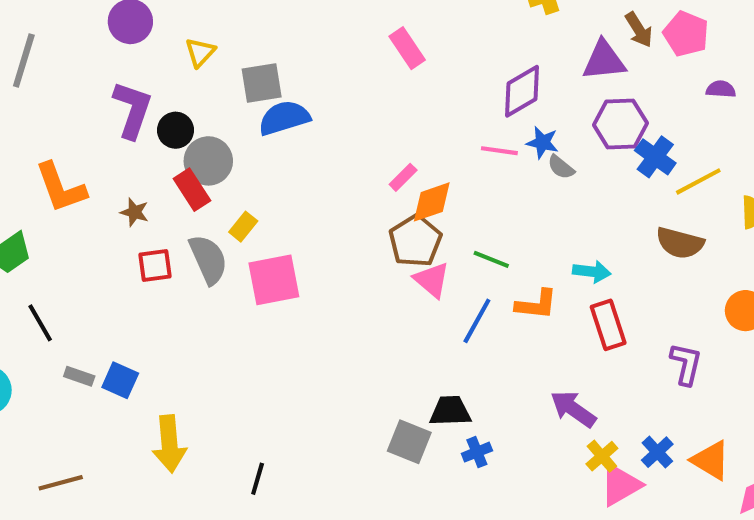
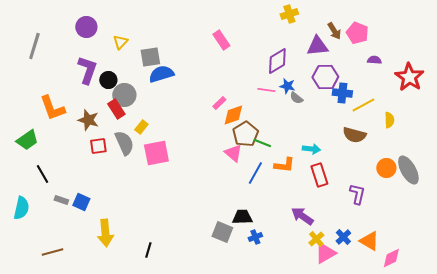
blue cross: (655, 157) -> (342, 93), turned -30
brown star: (135, 212) -> (88, 120), size x1.5
brown pentagon: (415, 241) -> (245, 134), moved

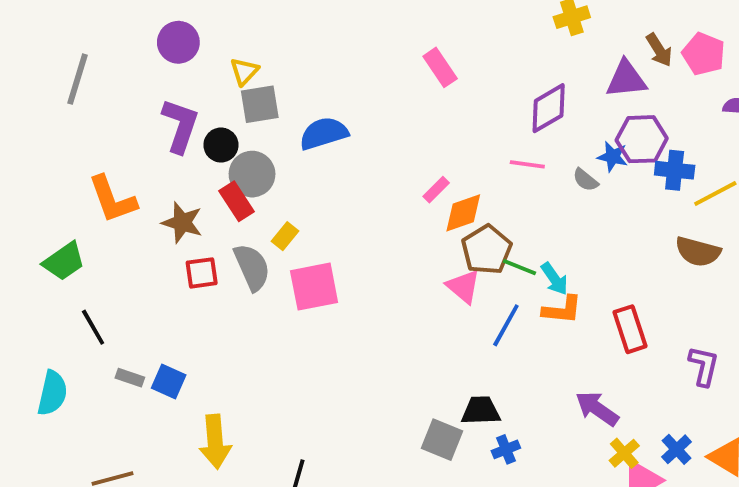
gray square: (150, 57) -> (260, 104), moved
blue star: (287, 86) -> (613, 157), moved
cyan arrow: (311, 149) -> (554, 279), moved, turned 48

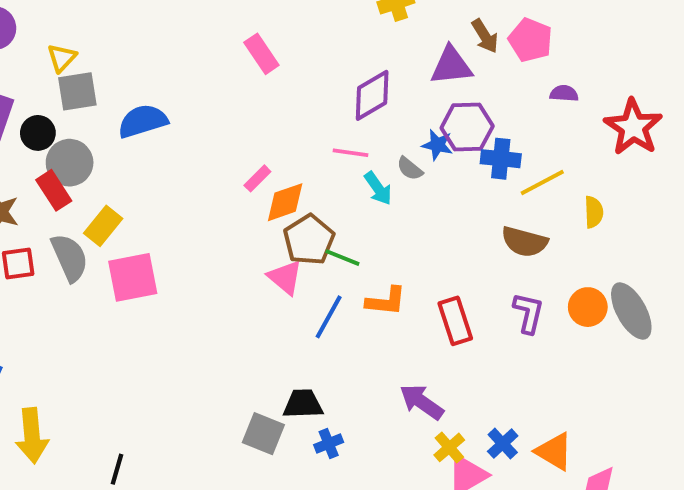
yellow rectangle: (285, 236) -> (103, 226), size x1.4
cyan arrow: (554, 279) -> (378, 188), moved
purple L-shape: (704, 366) -> (528, 313), moved

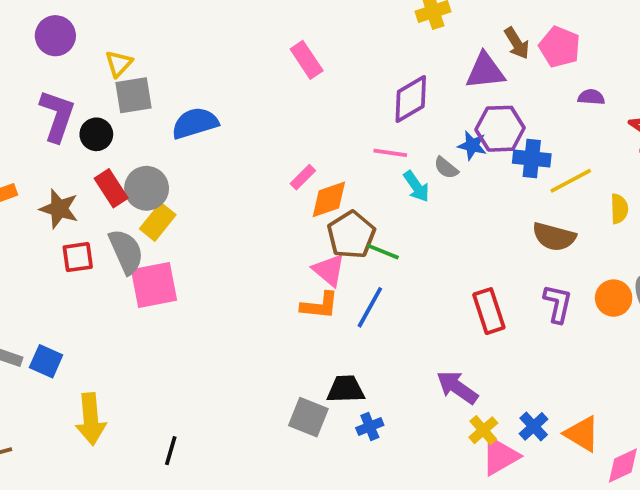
gray circle: (70, 163) -> (147, 188), moved
pink square: (133, 277) -> (154, 285), moved
orange L-shape: (386, 301) -> (320, 305), moved

